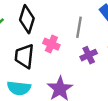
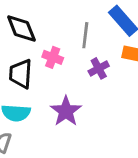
black diamond: (27, 19) -> (21, 28), turned -36

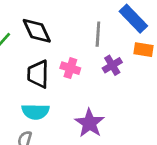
pink cross: (53, 57) -> (70, 68), moved
purple star: (66, 111) -> (89, 123), moved

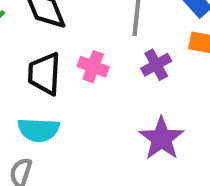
purple star: (89, 123) -> (161, 138), moved

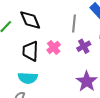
pink cross: (93, 67) -> (54, 47), turned 32

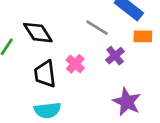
gray line: (74, 24) -> (97, 28), turned -54

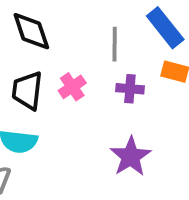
gray line: (97, 28) -> (115, 44), turned 45
purple cross: (115, 56) -> (130, 89), turned 30

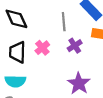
purple cross: (130, 89) -> (75, 46), turned -32

